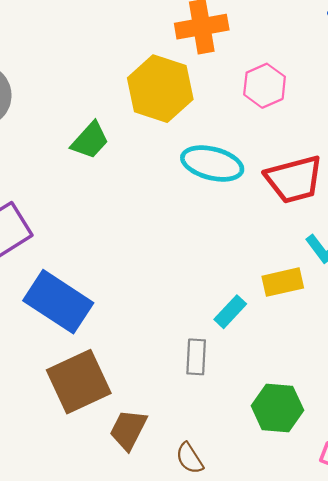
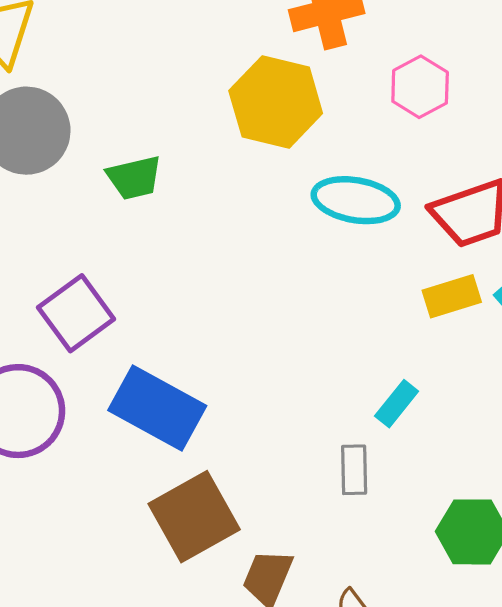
green trapezoid: (90, 140) -> (134, 178), moved, turned 39
yellow rectangle: (283, 282) -> (452, 296), moved

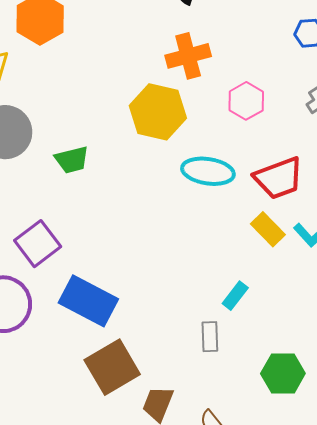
yellow rectangle: (452, 296) -> (268, 229), turned 64

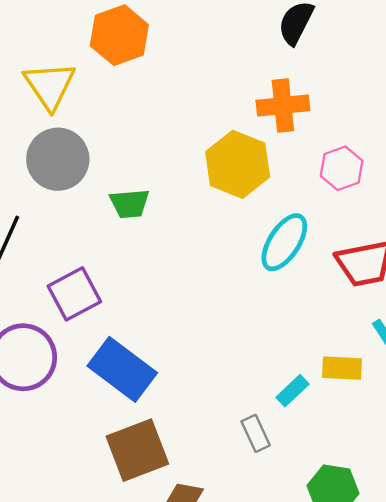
cyan ellipse: (208, 171) -> (284, 242), turned -75
yellow rectangle: (268, 229) -> (342, 368), moved, turned -52
gray rectangle: (210, 337) -> (256, 433), turned -32

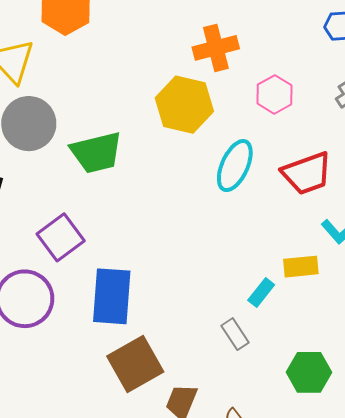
green trapezoid: (130, 204) -> (96, 152), size x1.5
blue rectangle: (122, 369) -> (112, 296), turned 66

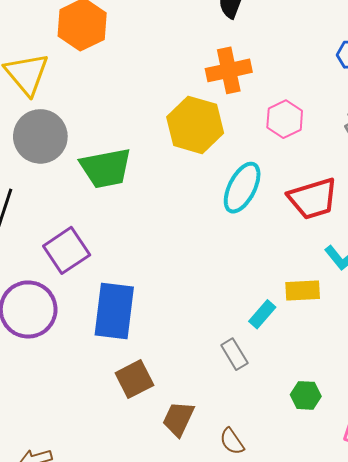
brown square: (135, 364) -> (134, 379), size x0.7
green hexagon: (309, 372) -> (306, 395), size x0.7

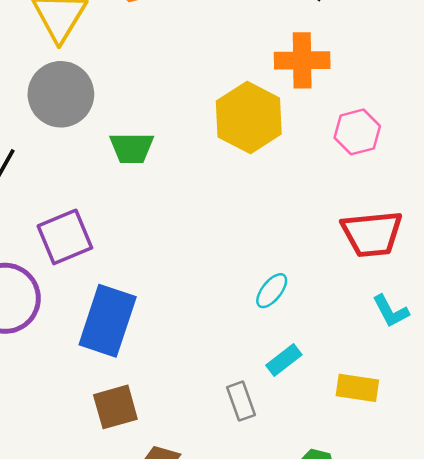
green trapezoid: (106, 168) -> (132, 148), size x0.7
cyan ellipse: (242, 188) -> (272, 291), moved, size x0.6
yellow rectangle: (303, 291) -> (357, 388), moved

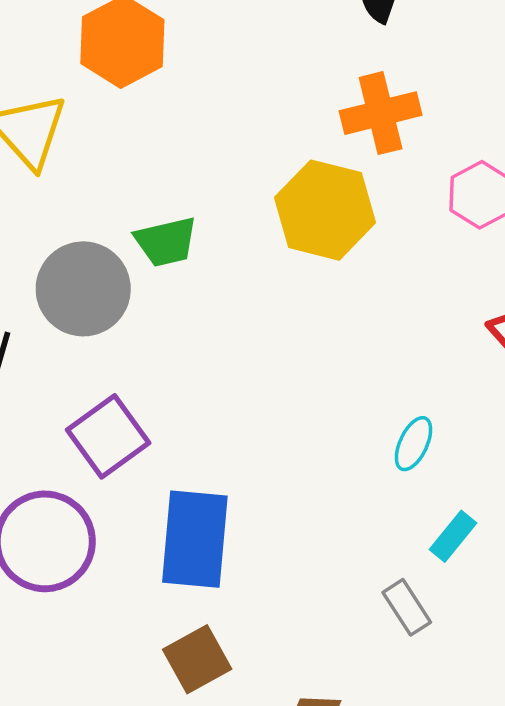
gray circle: (61, 94) -> (83, 289), moved
green trapezoid: (132, 148) -> (166, 242), moved
brown square: (115, 407) -> (197, 659), moved

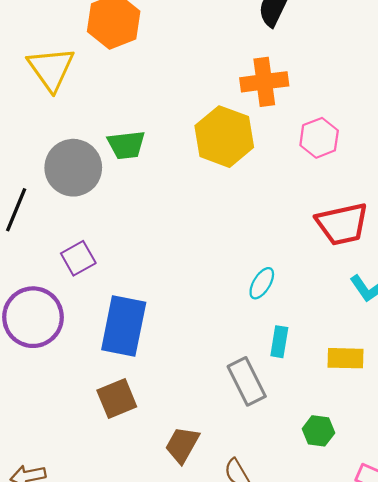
purple square: (108, 436) -> (78, 258), size x0.7
cyan rectangle: (453, 536) -> (279, 342), turned -36
gray rectangle: (407, 607) -> (247, 381), size x1.4

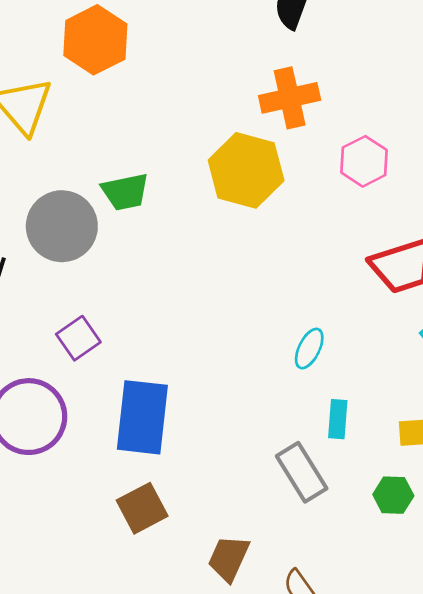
green hexagon: (318, 431) -> (393, 495), moved

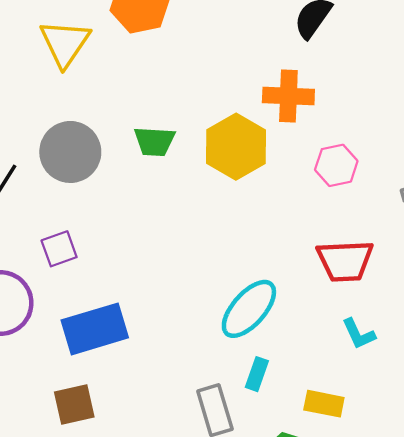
green trapezoid: (125, 192) -> (154, 141), moved
cyan ellipse: (309, 349) -> (249, 309), size x1.8
blue rectangle: (142, 417) -> (95, 329), turned 52

